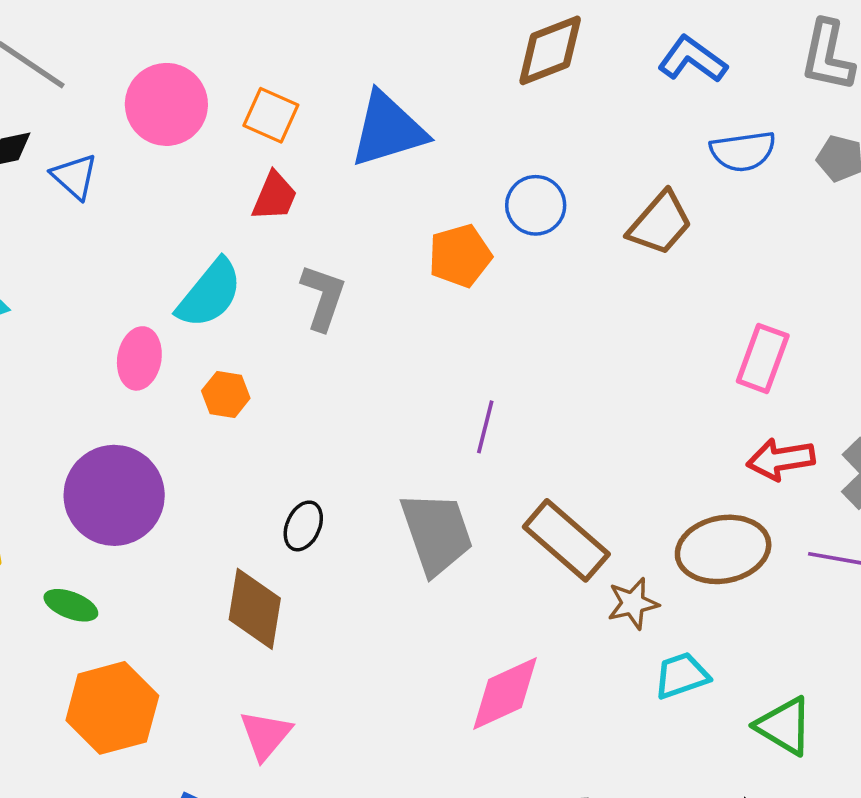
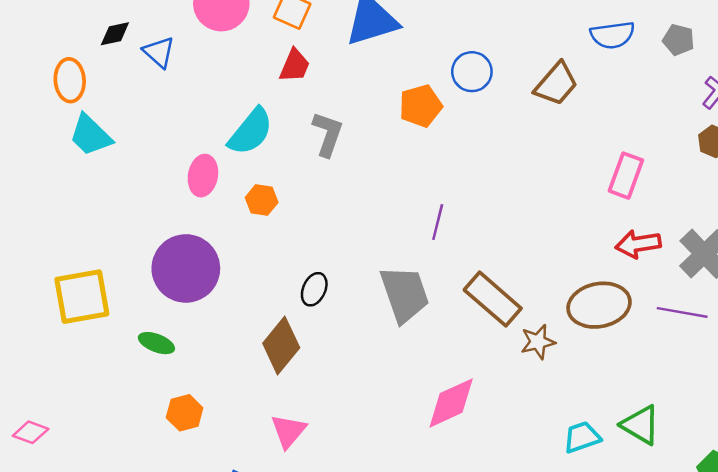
brown diamond: (255, 609) -> (281, 345), turned 30
cyan trapezoid: (682, 675) -> (582, 437), moved
orange hexagon: (112, 708) -> (185, 413), size x0.6

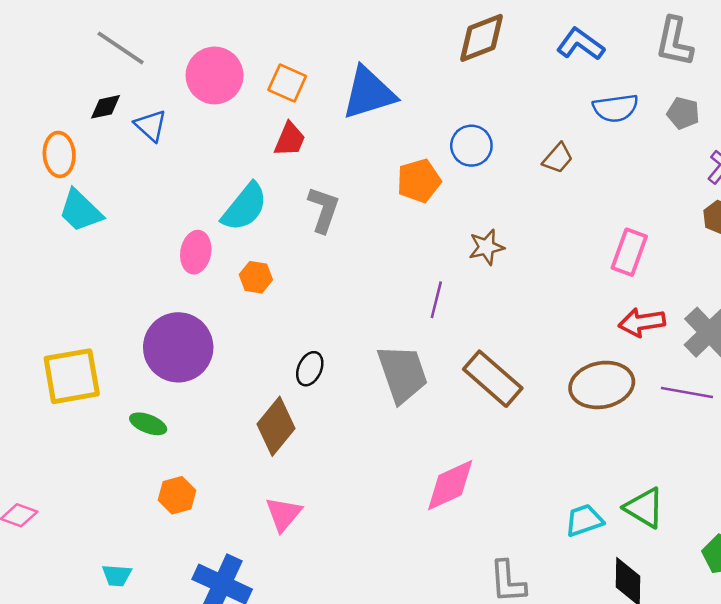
brown trapezoid: (556, 84) -> (558, 158), size x0.7
brown star: (538, 342) -> (486, 247), moved

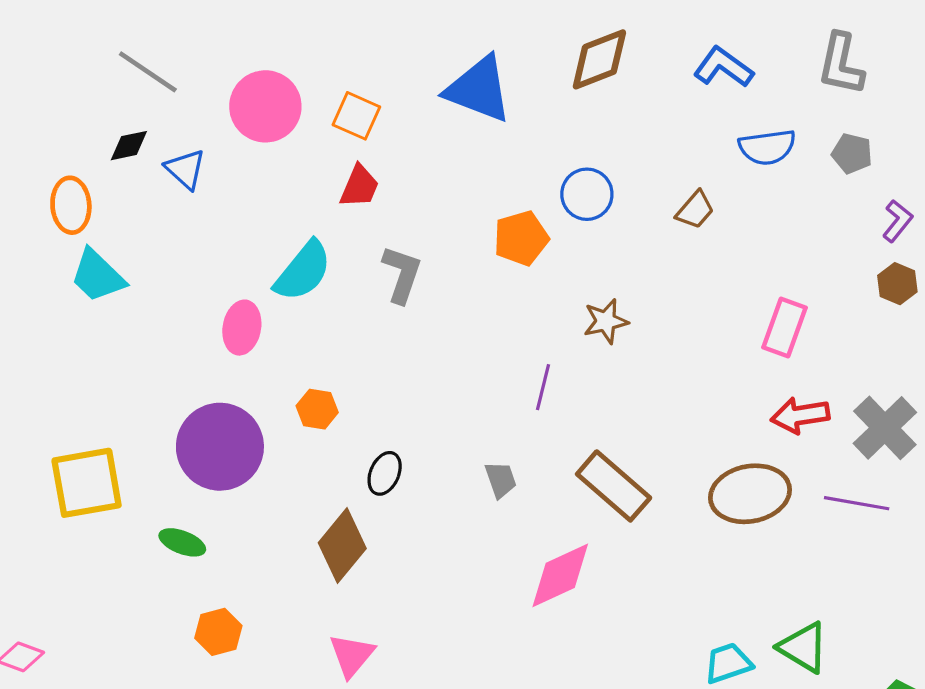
blue triangle: (369, 93) -> (479, 89), moved, turned 38
orange hexagon: (256, 277) -> (317, 409), moved
gray trapezoid: (402, 374) -> (501, 480), size x0.5
pink diamond: (450, 485) -> (560, 575), moved

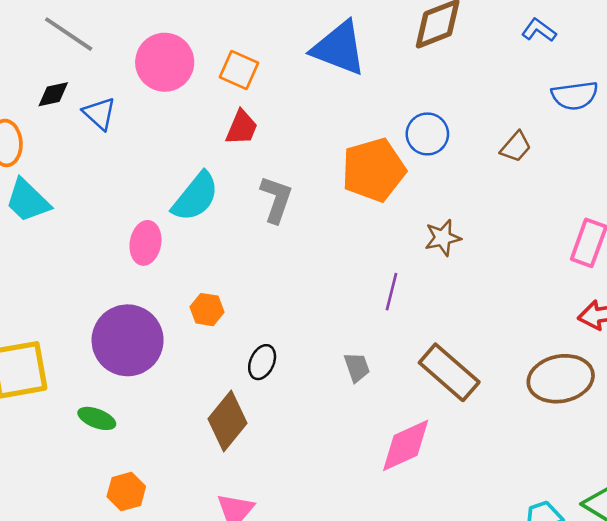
blue L-shape: (723, 67) -> (539, 30), size x0.7
orange pentagon: (521, 238) -> (374, 170), size x1.4

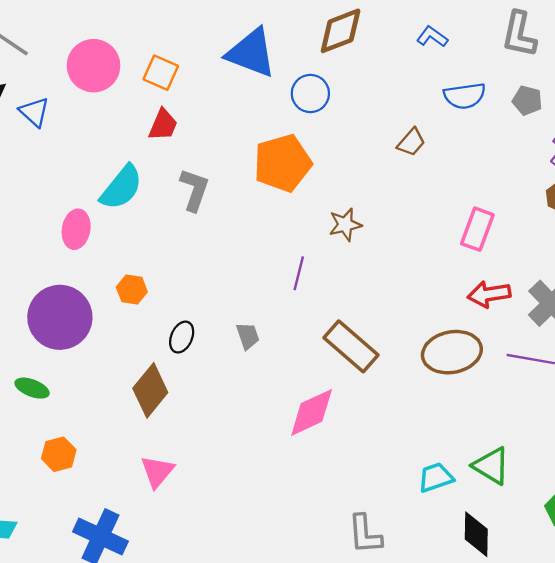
blue circle: (427, 134) -> (310, 93), moved
gray trapezoid: (357, 367) -> (248, 336), moved

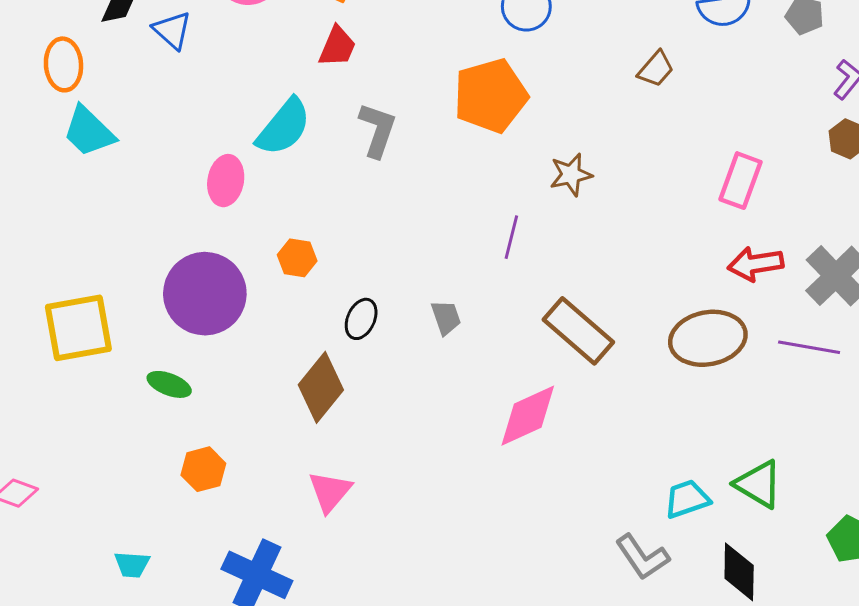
gray L-shape: (365, 534) -> (642, 557), moved, turned -30

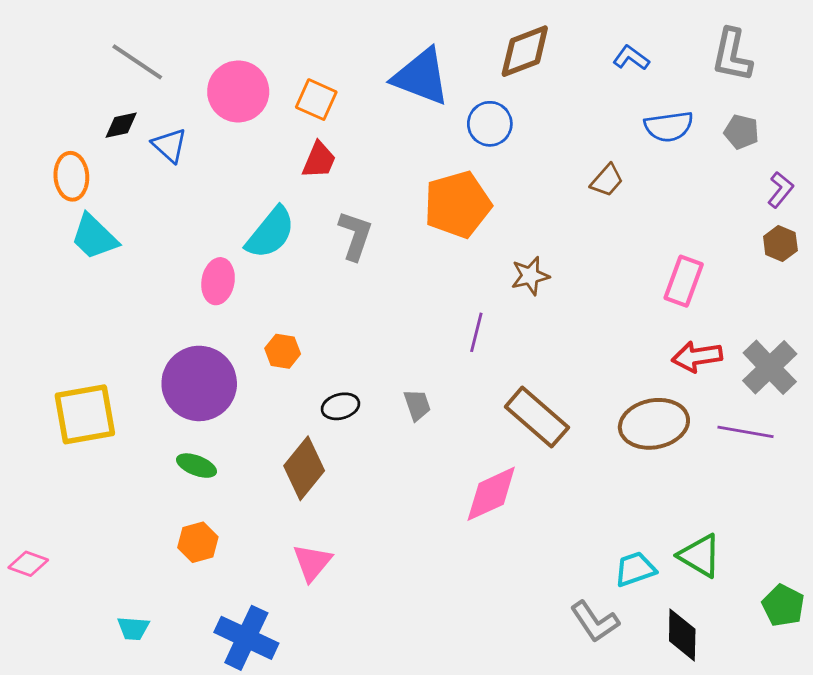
black ellipse: (361, 319) -> (340, 406), turned 51
green ellipse: (169, 384) -> (196, 466), moved

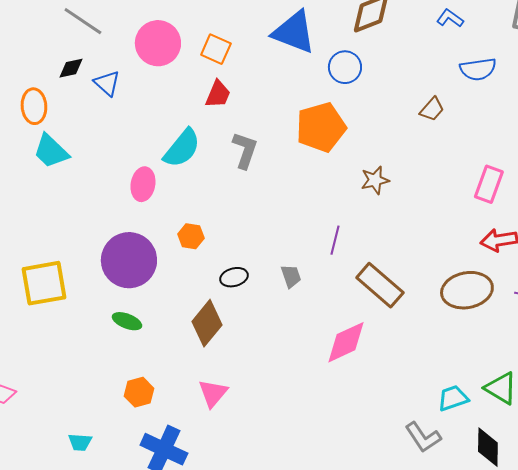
purple line: (476, 332) -> (335, 240), moved
orange hexagon: (198, 542) -> (139, 392), moved

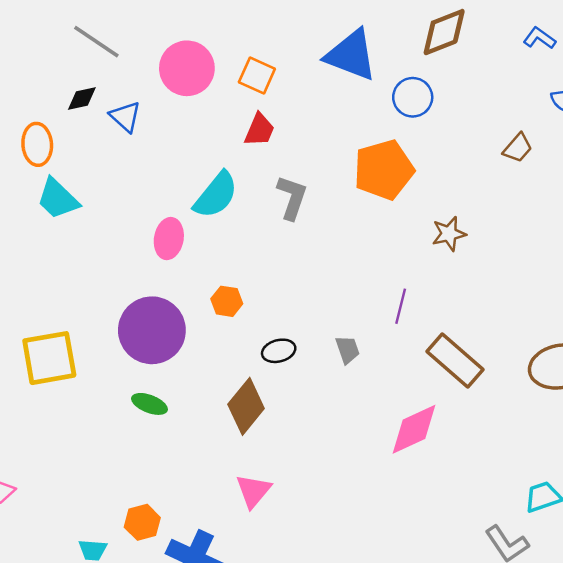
orange hexagon: (139, 392) -> (142, 522), moved

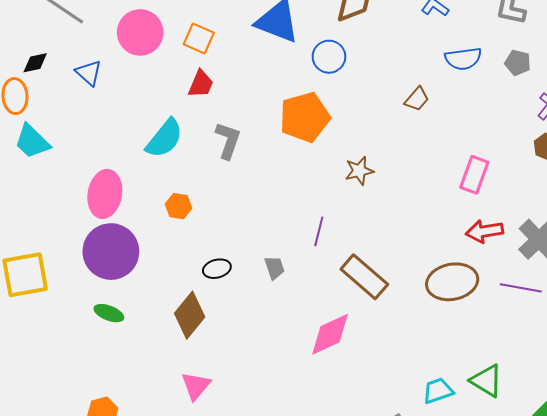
black diamond: (82, 98) -> (35, 63), moved
pink ellipse: (169, 239) -> (105, 194), moved, size x1.4
orange hexagon: (227, 301) -> (179, 206), moved

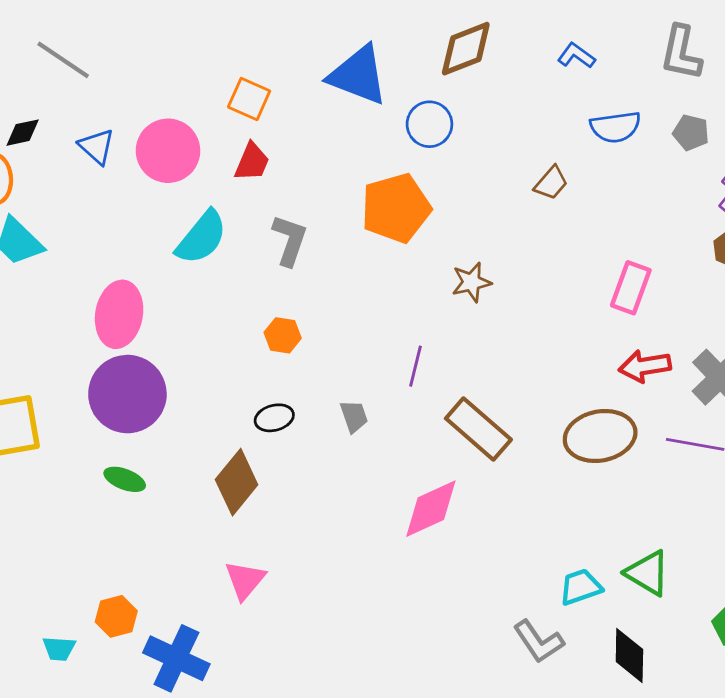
pink circle: (140, 32) -> (168, 151), moved
orange hexagon: (179, 206) -> (283, 335), moved

